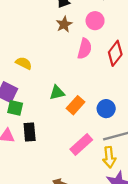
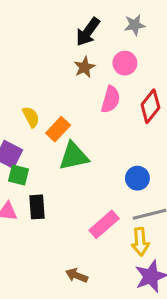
yellow semicircle: (24, 63) -> (31, 117), turned 35
green triangle: (57, 93) -> (74, 156), size x1.5
orange rectangle: (75, 105) -> (58, 129), moved

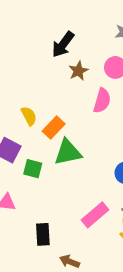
black arrow: (88, 32) -> (63, 44), moved
green square: (19, 175) -> (33, 169), moved
black rectangle: (37, 207) -> (43, 234), moved

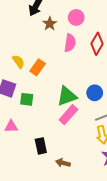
green triangle: (68, 152) -> (67, 96), moved
pink rectangle: (95, 215) -> (68, 115), moved

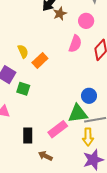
brown star: (50, 24) -> (60, 14), moved
green triangle: (67, 96) -> (78, 114), moved
pink rectangle: (68, 115) -> (58, 129), moved

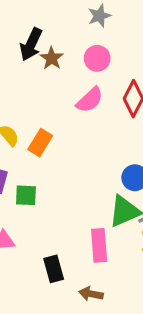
pink semicircle: (75, 44) -> (90, 100), turned 42
pink rectangle: (58, 129) -> (99, 245), turned -42

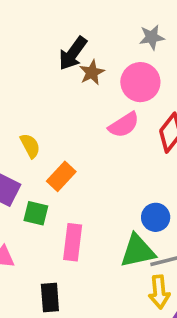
pink circle: (97, 58) -> (140, 82), size x1.4
orange rectangle: (40, 143) -> (61, 176), moved
pink rectangle: (99, 245) -> (73, 242), moved

